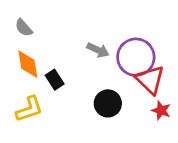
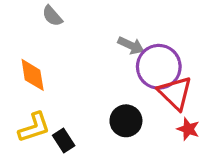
gray semicircle: (24, 28) -> (52, 16), moved
gray arrow: (98, 50) -> (131, 45), moved
black rectangle: (55, 80) -> (64, 141), moved

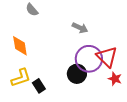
purple circle: (159, 67) -> (89, 59), moved

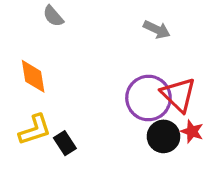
gray arrow: (80, 28) -> (157, 29), moved
black circle: (77, 74) -> (164, 136), moved

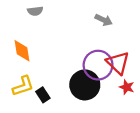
gray semicircle: (53, 16) -> (35, 11), turned -56
black circle: (164, 136) -> (85, 85), moved, size x1.4

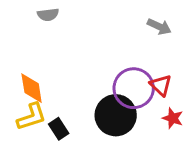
gray arrow: (104, 20) -> (159, 27), moved
orange diamond: (22, 51) -> (32, 88), moved
red triangle: (118, 63) -> (161, 85), size x0.7

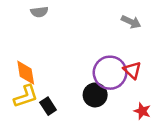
black circle: (116, 115) -> (95, 95), size x0.7
red star: (173, 118) -> (142, 111), moved

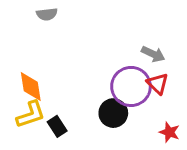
gray arrow: (131, 22) -> (153, 54), moved

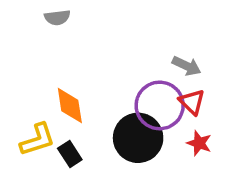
orange diamond: (31, 86) -> (70, 105), moved
black circle: (113, 113) -> (138, 138), size x1.4
red star: (169, 132) -> (199, 143), moved

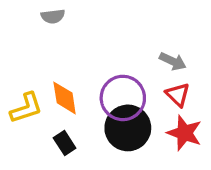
purple circle: (160, 105) -> (123, 98), moved
yellow L-shape: (37, 140) -> (26, 108), moved
red star: (199, 143) -> (184, 133), size x1.5

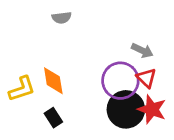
gray semicircle: (53, 16) -> (62, 18), moved
purple circle: (123, 98) -> (120, 81), moved
black circle: (128, 128) -> (126, 109), moved

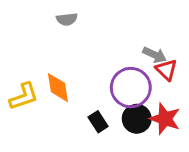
red triangle: (146, 78) -> (166, 70), moved
black circle: (126, 109) -> (137, 119), size x0.7
black rectangle: (53, 118) -> (98, 122), moved

